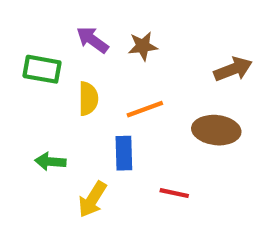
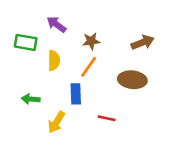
brown star: (143, 46) -> (91, 41), moved
orange line: (145, 109) -> (89, 67), turned -35

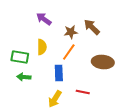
green rectangle: (26, 42) -> (20, 57), moved
brown arrow: (143, 42) -> (92, 27), moved, turned -114
yellow arrow: (56, 122) -> (55, 99), moved

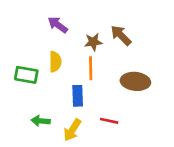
orange line: (69, 52) -> (91, 68), turned -36
green arrow: (24, 77) -> (41, 121), moved

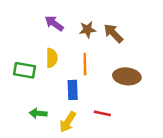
brown star: (93, 42) -> (87, 30), moved

